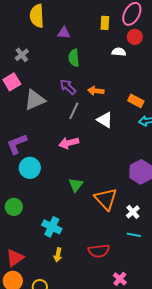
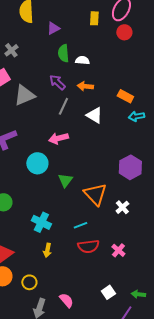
purple triangle: (64, 33) -> (53, 28), turned -32
white semicircle: (119, 52) -> (82, 60), moved
cyan circle: (30, 168) -> (37, 163), moved
cyan line: (134, 235) -> (80, 225), moved, turned -32
pink cross: (120, 279) -> (118, 250), moved

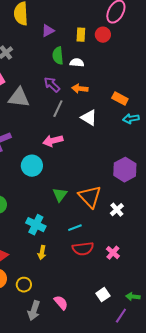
yellow rectangle: (94, 18) -> (81, 35), moved
red circle: (124, 32) -> (103, 35), moved
gray triangle: (24, 95) -> (19, 98), turned 30
green triangle: (65, 180) -> (60, 195), moved

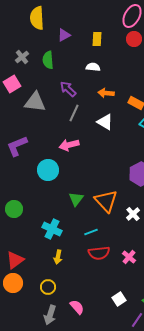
red circle: (103, 35) -> (134, 39), moved
green semicircle: (58, 56) -> (48, 60), moved
orange arrow: (80, 89) -> (106, 93), moved
yellow circle: (24, 285) -> (48, 287), moved

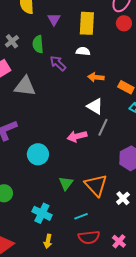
purple triangle: (64, 35) -> (54, 19), turned -32
yellow rectangle: (97, 39) -> (87, 23), size x1.6
purple arrow: (68, 89) -> (58, 63), moved
gray line: (74, 113) -> (103, 127), moved
pink arrow: (69, 145) -> (77, 136), moved

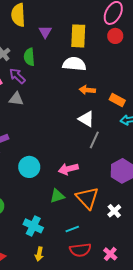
white semicircle: (83, 51) -> (74, 64), size x1.6
purple arrow: (58, 63) -> (17, 76), moved
gray triangle: (25, 86) -> (16, 99), size x0.7
pink arrow: (77, 136) -> (68, 169), moved
green triangle: (66, 183) -> (57, 196), turned 35

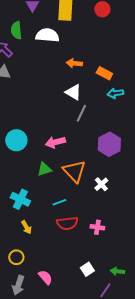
white semicircle: (74, 64) -> (47, 35), moved
yellow arrow: (39, 254) -> (26, 227), turned -40
pink cross: (110, 254) -> (97, 227), turned -32

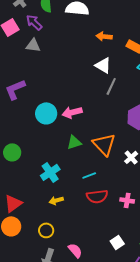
pink arrow: (55, 142) -> (72, 112), moved
cyan cross: (20, 199) -> (50, 172), turned 30
yellow arrow: (26, 227) -> (56, 200), turned 104

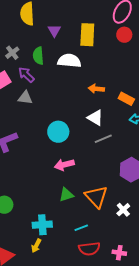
gray line: (111, 86) -> (103, 139), turned 42
cyan circle: (46, 113) -> (58, 132), moved
cyan cross: (50, 172) -> (42, 225), turned 30
yellow arrow: (56, 200) -> (36, 246), moved, turned -48

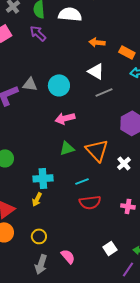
purple arrow: (26, 75) -> (38, 33), moved
gray triangle: (25, 98) -> (30, 84), moved
pink cross: (119, 253) -> (128, 206), moved

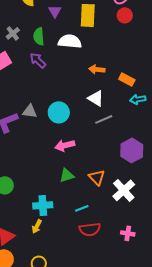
orange triangle: (97, 150) -> (97, 177), size x0.7
white cross: (124, 163) -> (124, 190), size x1.6

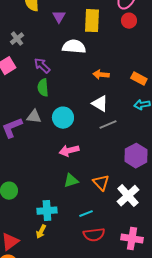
green semicircle: (39, 36) -> (43, 88), moved
orange rectangle: (127, 79) -> (139, 79), moved
pink cross: (128, 233) -> (132, 239), size x1.5

